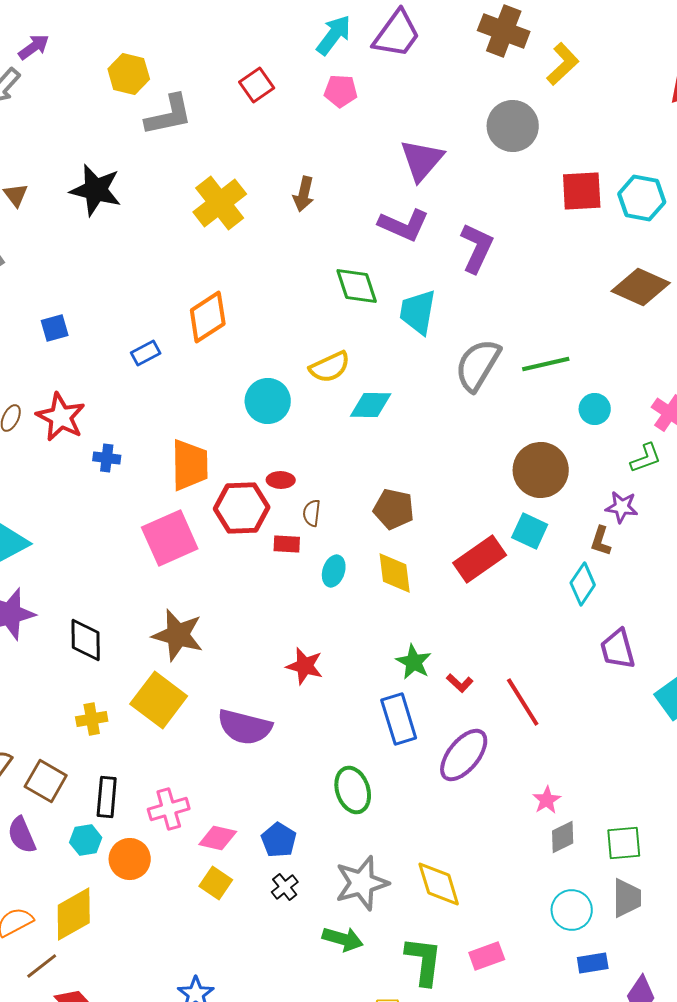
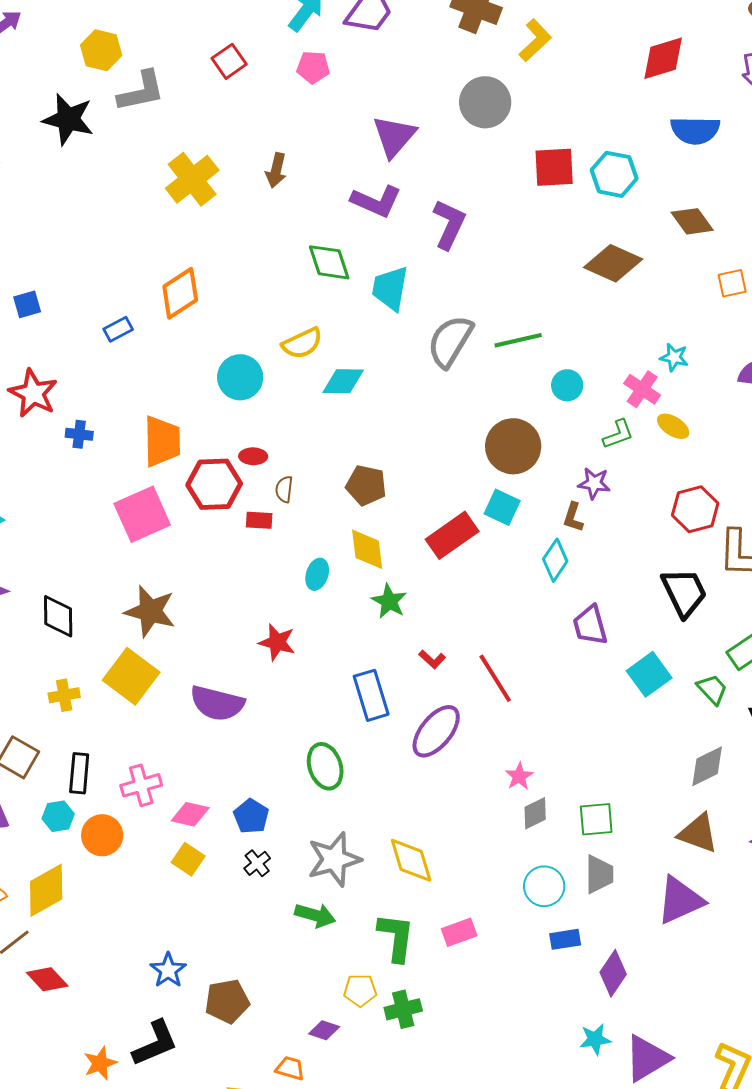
black star: (96, 190) -> (68, 119), moved
cyan ellipse: (334, 571) -> (317, 574), moved
green star: (414, 662) -> (389, 601), moved

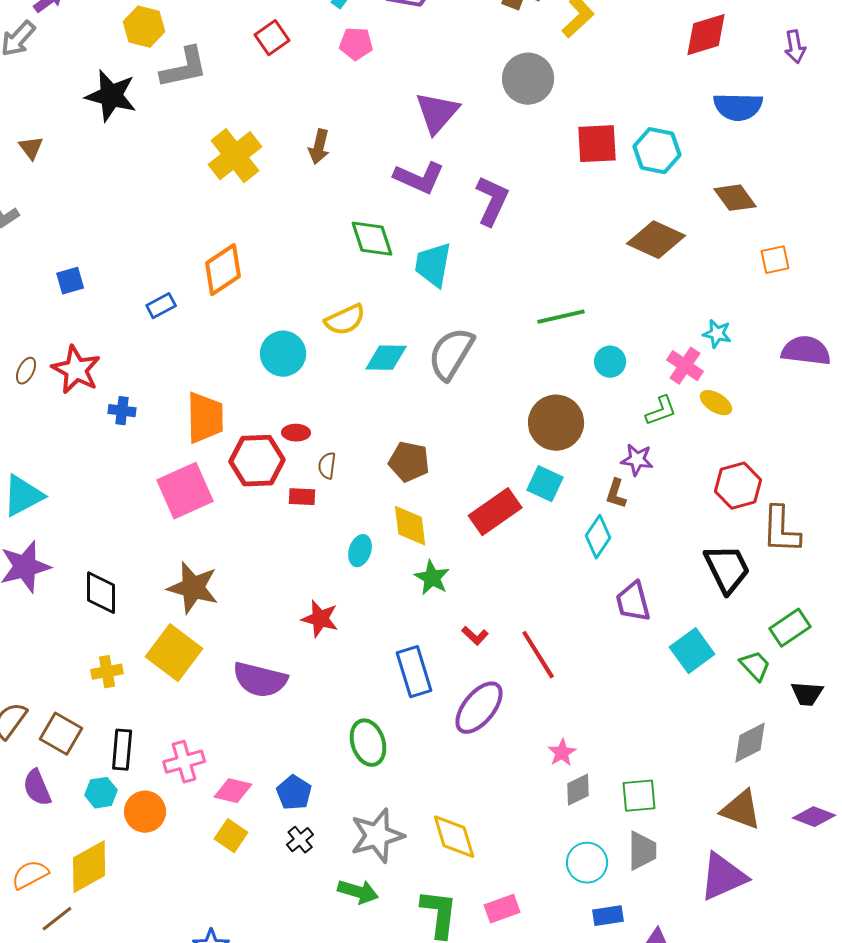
gray semicircle: (450, 341) -> (451, 354), moved

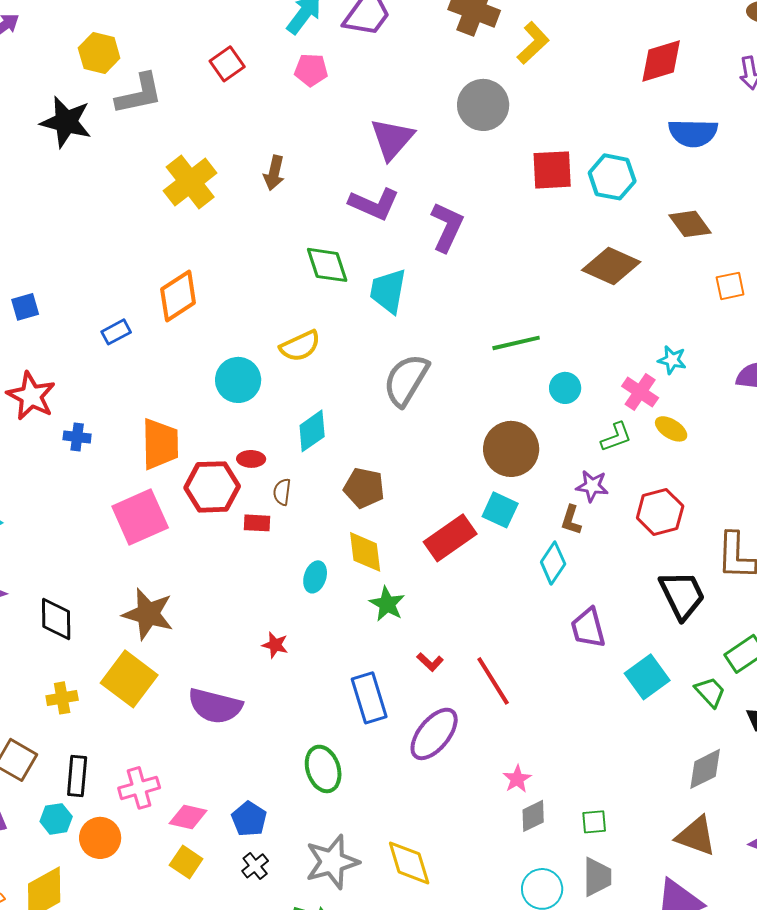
cyan diamond: (386, 358) -> (312, 431), moved, turned -36
red hexagon: (738, 486) -> (660, 512), moved
red star: (320, 619) -> (275, 645), size x0.7
green square: (639, 796) -> (594, 822), size x0.7

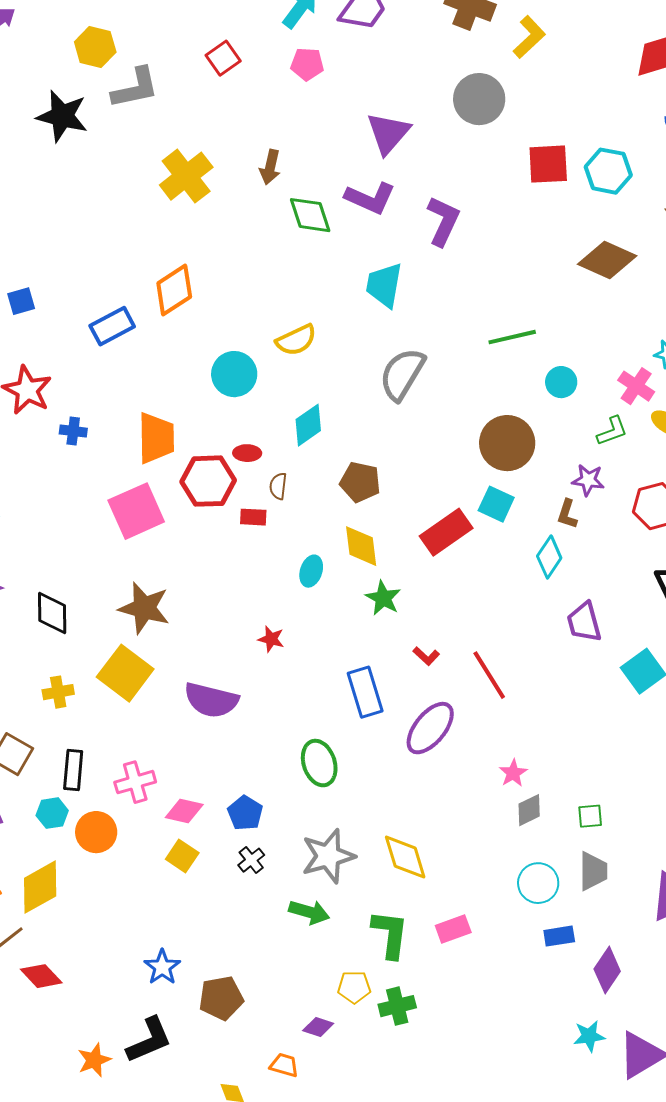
green diamond: (327, 265) -> (310, 215), moved
blue rectangle: (116, 332) -> (112, 326), size x1.5

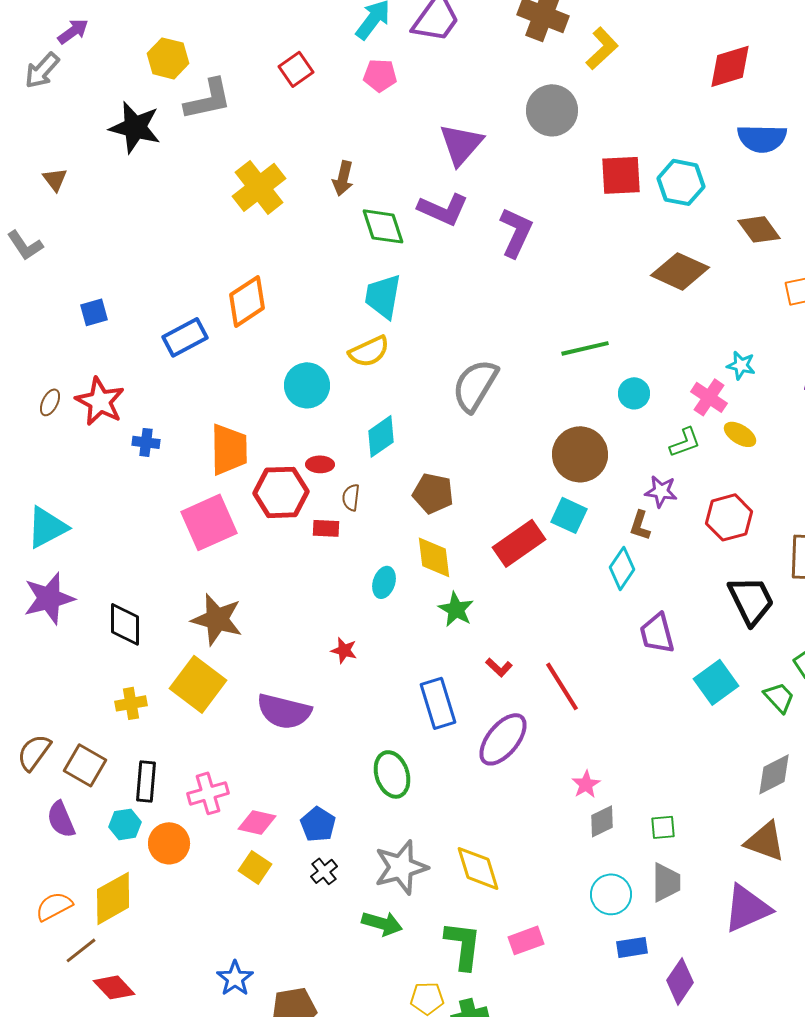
cyan trapezoid: (384, 285) -> (383, 296), moved

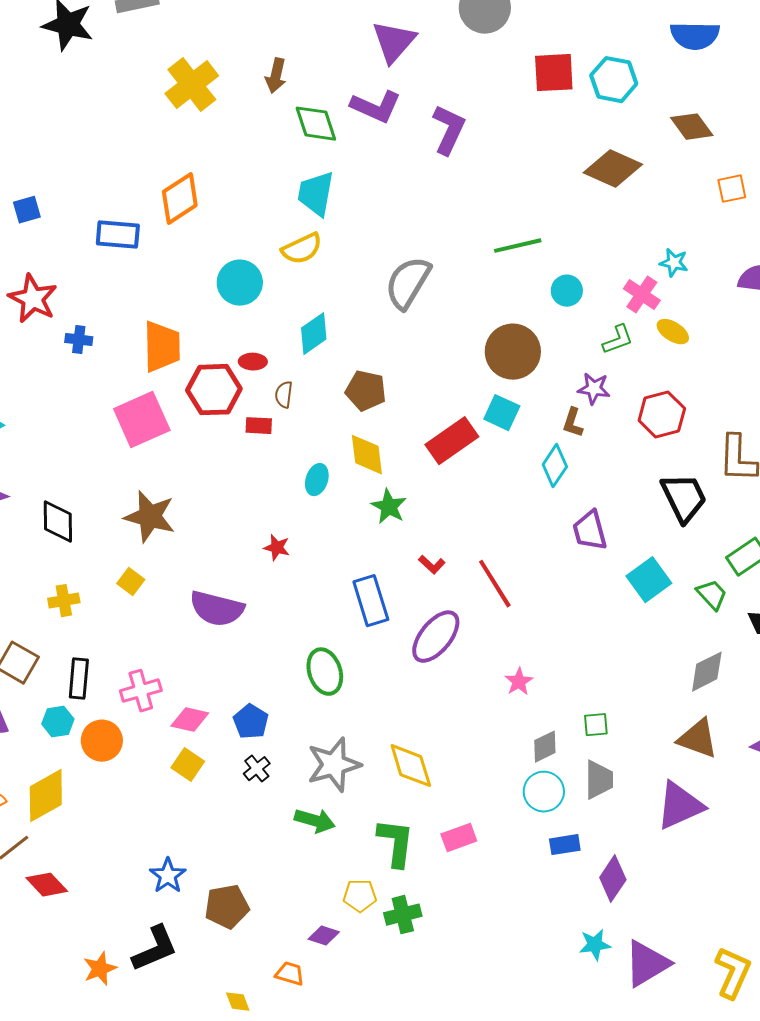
blue rectangle: (185, 337) -> (118, 235), turned 33
yellow square: (198, 684) -> (131, 582), size x0.5
gray diamond: (602, 821) -> (545, 747), moved

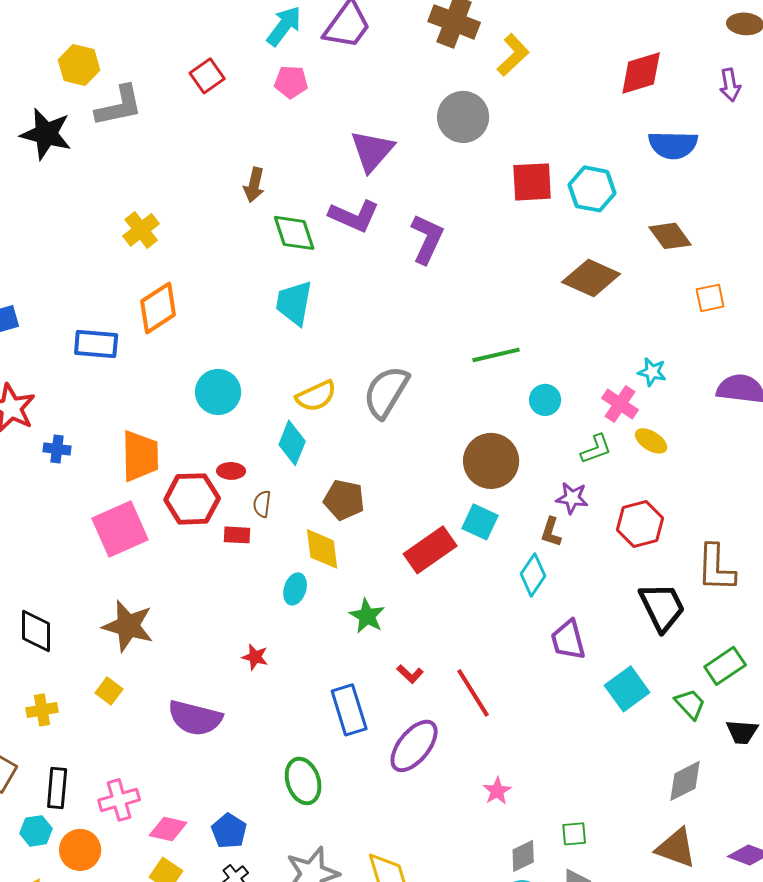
yellow cross: (192, 85) -> (141, 230), moved, size x0.7
yellow semicircle: (302, 249) -> (316, 396), moved
cyan diamond: (314, 334) -> (292, 443), turned -33
yellow diamond: (367, 455) -> (322, 549), moved

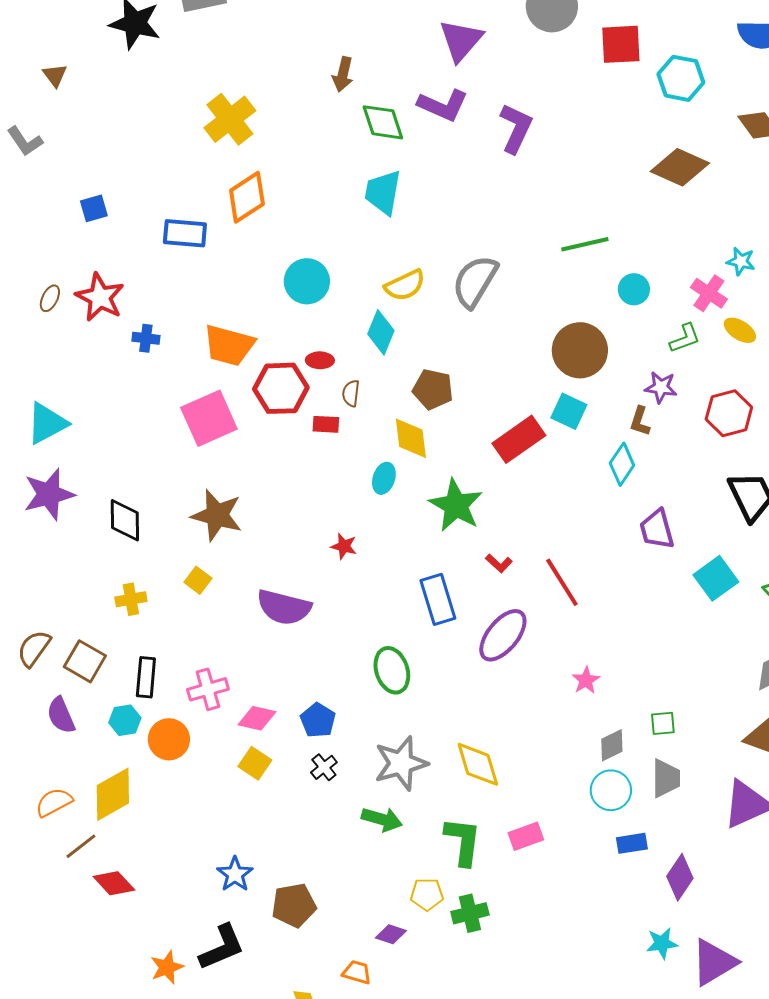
red square: (532, 182) -> (621, 44), moved
yellow cross: (141, 230) -> (230, 119), size x1.4
orange trapezoid: (140, 456) -> (229, 345), turned 106
green star: (367, 616) -> (456, 505), size x1.5

